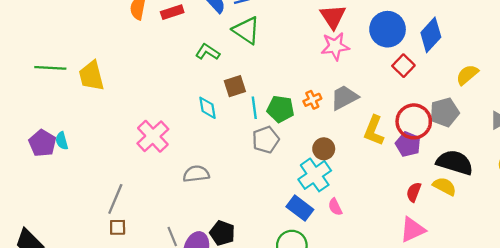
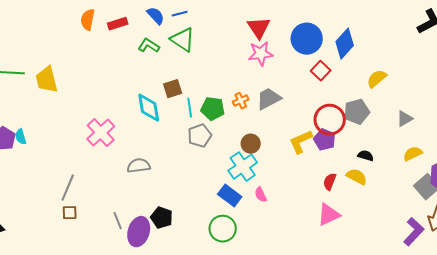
green L-shape: (208, 52) -> (149, 46), moved
cyan diamond: (208, 108) -> (149, 108), size x1.4
yellow L-shape: (374, 131) -> (301, 142), moved, turned 44
black semicircle: (455, 162) -> (366, 156), size x0.5

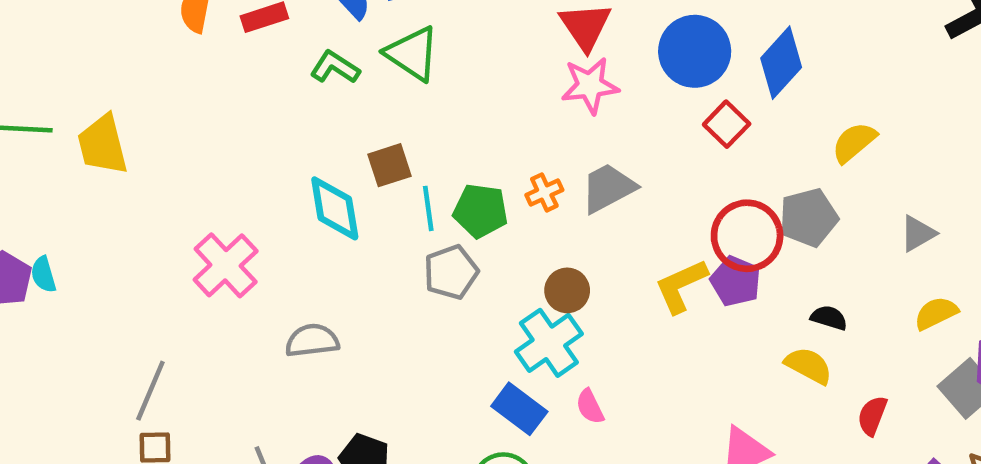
red semicircle: (330, 182) -> (872, 416), moved

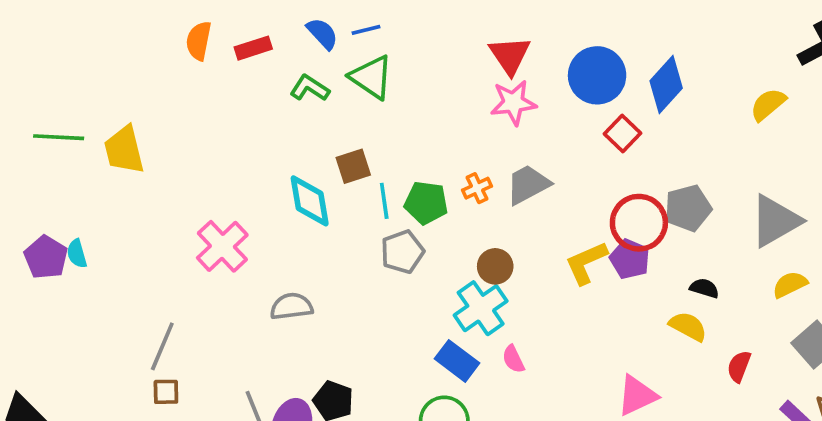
yellow semicircle: (854, 142) -> (768, 104), moved
gray triangle: (918, 233) -> (775, 221), size x1.8

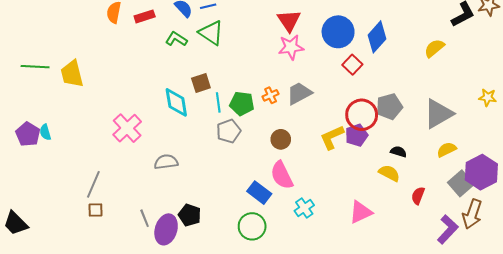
purple pentagon: (630, 259) -> (357, 135), turned 30
cyan cross: (481, 308) -> (304, 208), moved, size x0.7
pink semicircle: (513, 359) -> (282, 175), moved, size x1.8

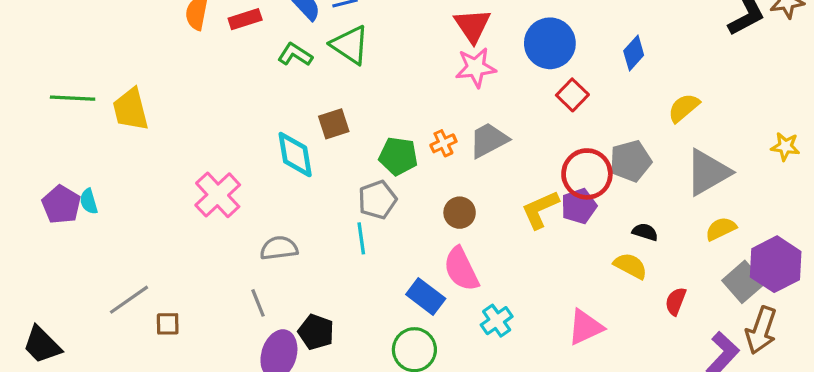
blue diamond: (377, 37) -> (634, 53), moved, size x0.7
yellow semicircle: (434, 48) -> (684, 108), moved
cyan line: (218, 102) -> (361, 238), moved
gray line: (93, 184) -> (129, 300), moved, turned 32
gray line: (145, 218) -> (258, 303), moved

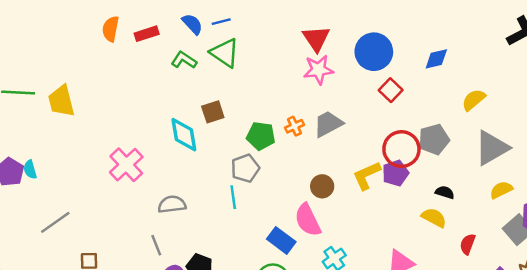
blue diamond: (634, 53) -> (436, 59), turned 35
brown circle: (460, 213) -> (322, 186), moved
gray line: (129, 300) -> (55, 222), moved

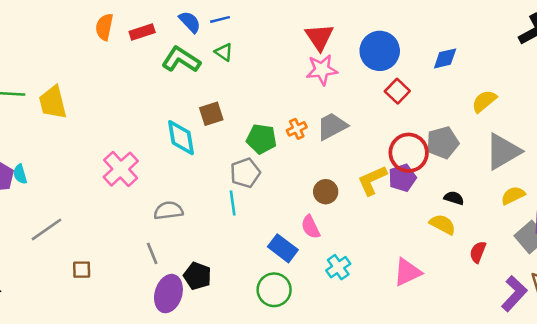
green triangle: (225, 53) -> (224, 52), size x0.6
green L-shape: (184, 60) -> (181, 60), size x1.4
pink semicircle: (308, 220) -> (311, 227), size x0.7

